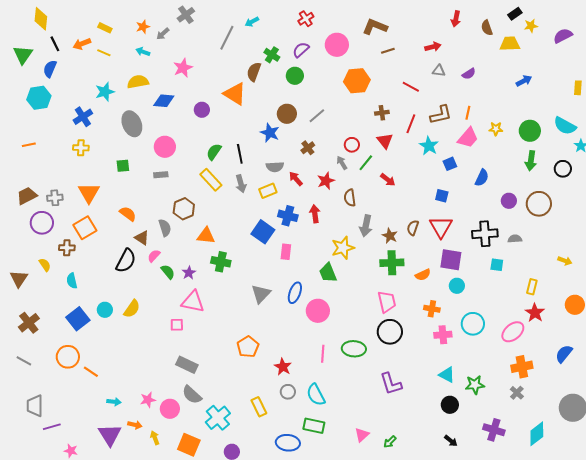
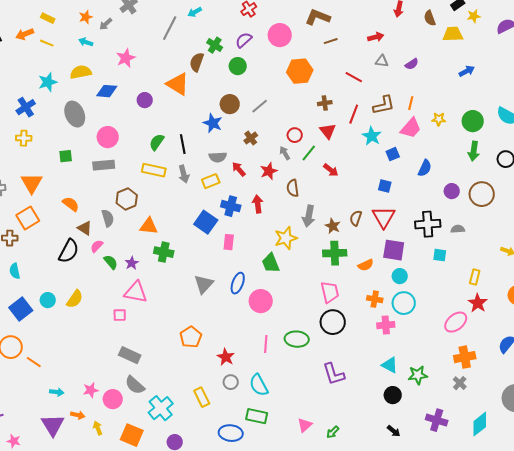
gray rectangle: (161, 175) -> (104, 165), size x1.5
yellow rectangle: (211, 180) -> (154, 170), turned -35
cyan circle: (473, 324) -> (404, 303), moved

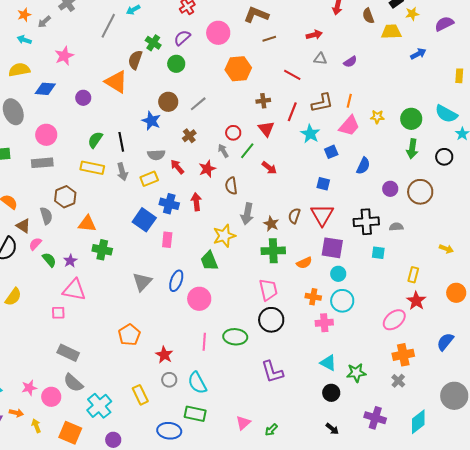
blue arrow: (467, 71) -> (418, 54), moved

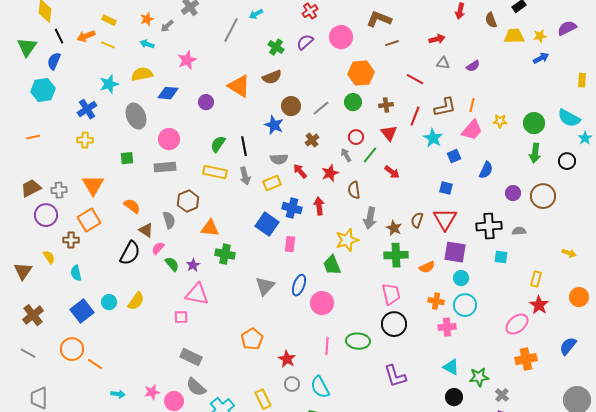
yellow star: (412, 14) -> (540, 36), moved
brown semicircle: (135, 60) -> (272, 77), moved, turned -132
green circle: (176, 64) -> (353, 102), moved
gray cross: (398, 381) -> (502, 395), moved

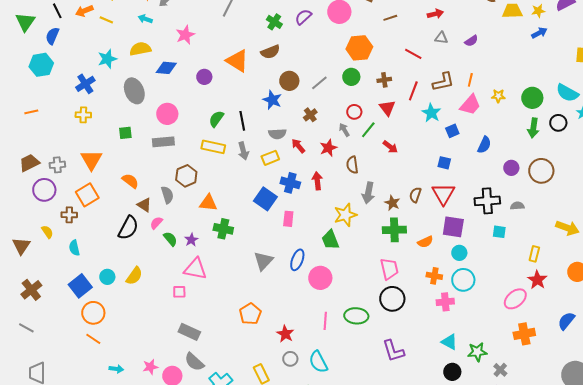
black circle: (567, 161) -> (558, 123), moved
yellow arrow: (569, 253) -> (567, 228), size x1.6
orange circle: (72, 349) -> (93, 313), moved

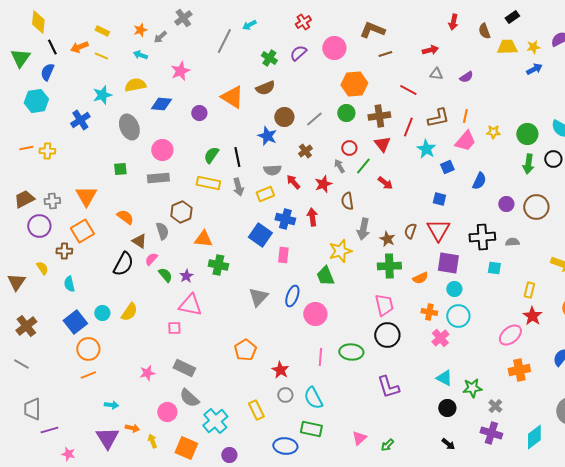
brown cross: (384, 80) -> (379, 116), size x1.5
yellow cross: (83, 115) -> (47, 151), moved
pink cross: (445, 302) -> (440, 338), turned -36
orange line: (93, 339) -> (88, 375), turned -56
pink star: (150, 367) -> (147, 373), moved

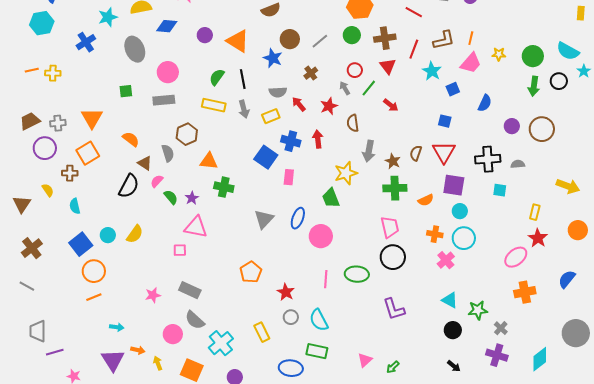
orange triangle: (232, 97) -> (238, 41), moved

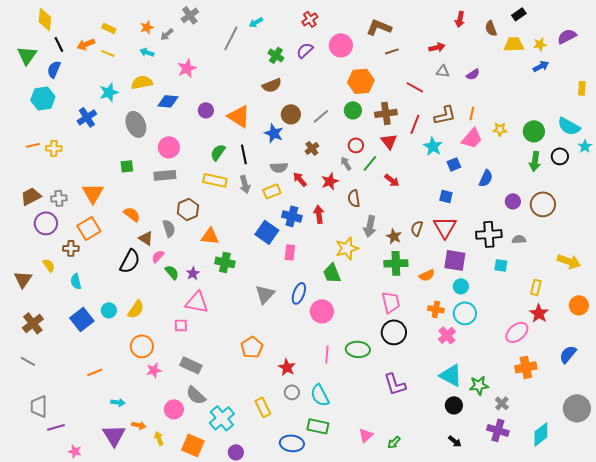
orange circle: (94, 271) -> (142, 346), moved
cyan triangle: (450, 300) -> (451, 375), size x1.4

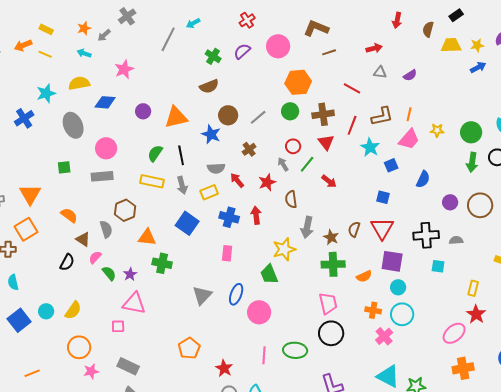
brown semicircle: (491, 28) -> (428, 29), turned 35
orange triangle: (239, 116) -> (176, 117), turned -45
blue square: (267, 232) -> (187, 223), moved
black semicircle: (130, 261) -> (67, 262), size x0.7

